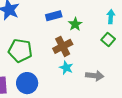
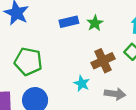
green star: (75, 24) -> (95, 23), moved
brown cross: (63, 46) -> (103, 61), moved

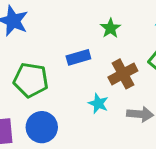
blue rectangle: (69, 22) -> (78, 57), moved

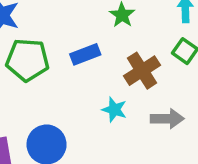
green pentagon: (31, 80) -> (27, 60), moved

